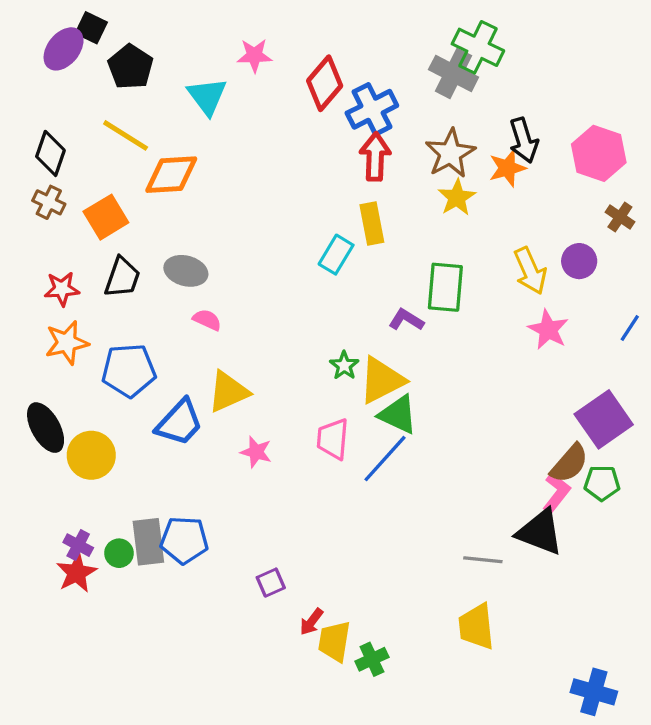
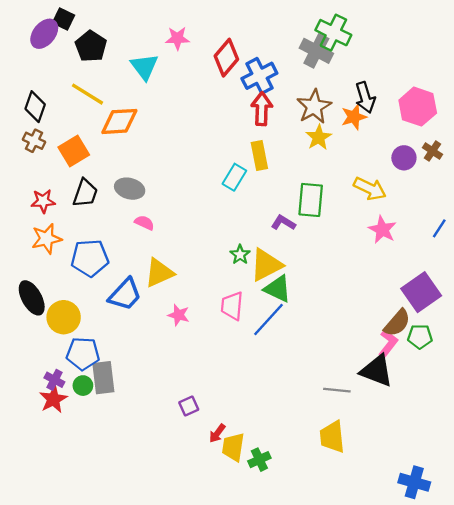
purple circle: (579, 261) -> (404, 158), moved
yellow arrow: (530, 271) -> (370, 189), turned -40
blue pentagon: (184, 540) -> (83, 354), moved

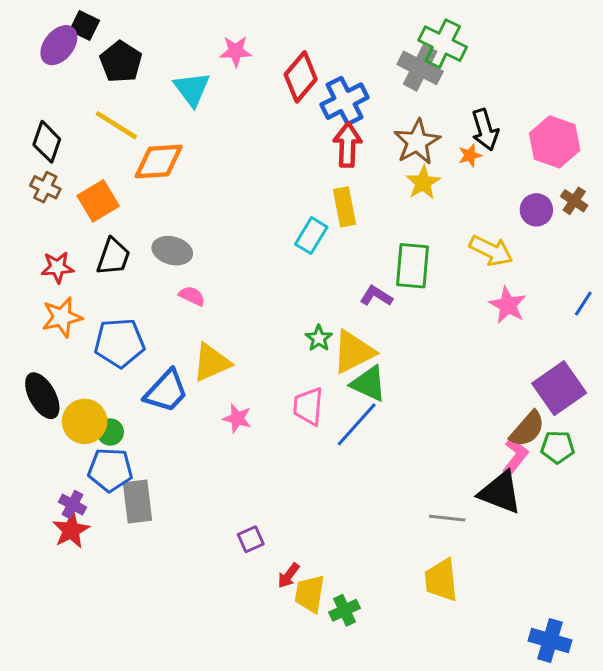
orange star: (354, 117) -> (470, 155), size x0.7
green circle: (83, 386) -> (110, 432), moved

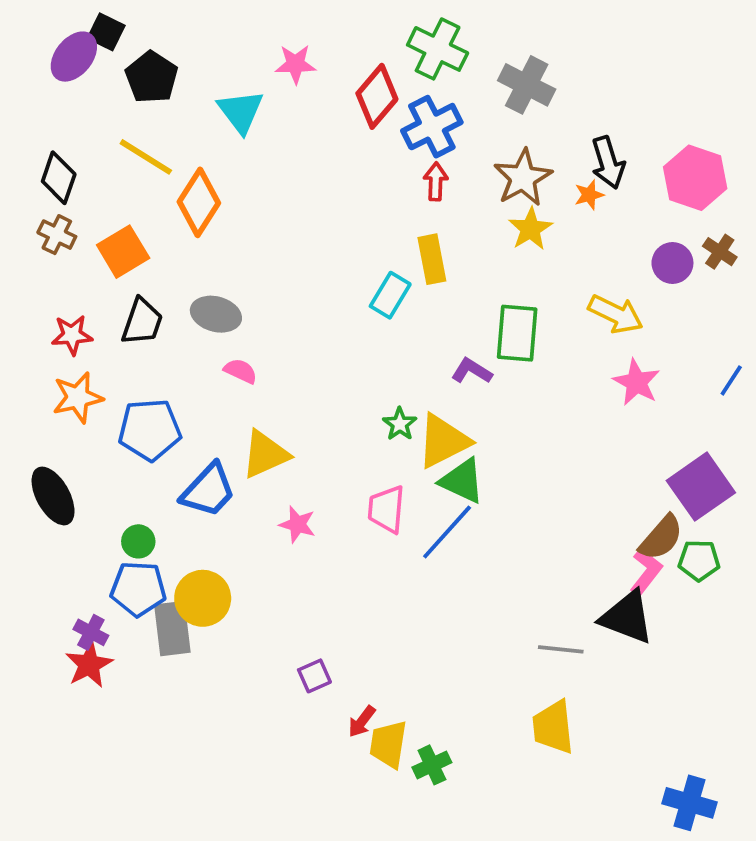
green cross: (443, 44) -> (438, 49), moved
red arrow: (348, 145) -> (436, 182), size x0.7
orange diamond: (159, 161) -> (199, 202), turned -54
yellow circle: (85, 421) -> (203, 598), moved

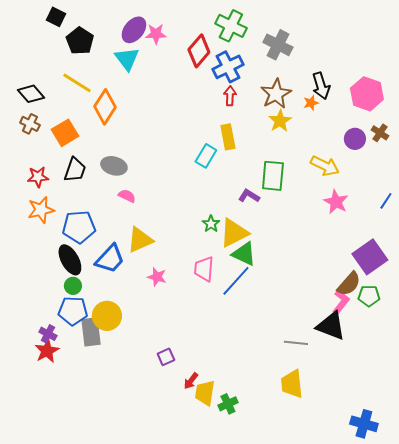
purple ellipse: (74, 57) -> (134, 30), moved
black diamond: (59, 178) -> (31, 94), turned -60
black ellipse: (53, 496) -> (70, 260), moved

